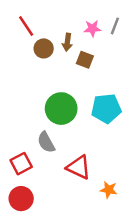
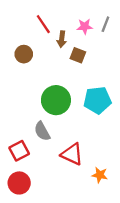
red line: (26, 26) -> (43, 24), moved
brown circle: (44, 48) -> (24, 54), moved

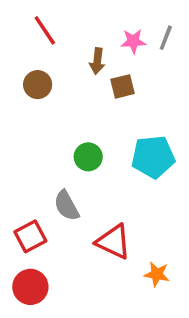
red line: (43, 24) -> (45, 30), moved
brown square: (78, 55) -> (122, 86), turned -35
green circle: (56, 100) -> (88, 157), size x0.6

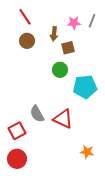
brown circle: (38, 85) -> (27, 41), moved
green circle: (88, 157) -> (60, 70), moved
red triangle: (113, 242) -> (63, 119), moved

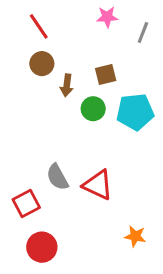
pink star: (74, 23) -> (107, 17), moved
brown arrow: (54, 34) -> (67, 85), moved
cyan pentagon: (85, 87) -> (135, 112), moved
red circle: (17, 159) -> (42, 247), moved

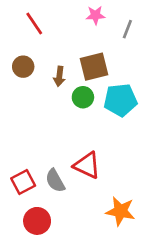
brown circle: (42, 64) -> (23, 67), moved
brown square: (106, 75) -> (94, 67), size x1.5
gray semicircle: (57, 177) -> (55, 181), moved
orange star: (135, 236) -> (120, 211), size x1.5

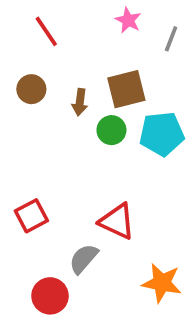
pink star: (95, 15) -> (128, 20), turned 30
gray semicircle: (55, 181) -> (84, 259), moved, turned 70
red square: (23, 182) -> (31, 216), moved

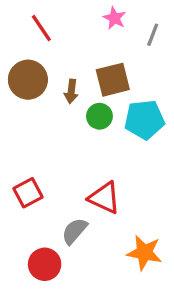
brown circle: (31, 89) -> (28, 80), size x1.5

